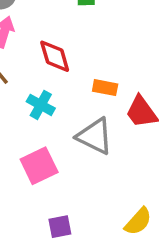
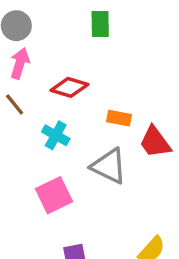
red diamond: (55, 56) -> (69, 87), turned -57

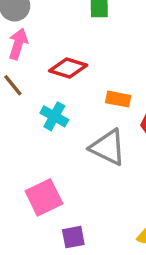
pink square: (54, 195) -> (44, 197), moved

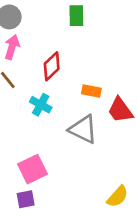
red diamond: (68, 68) -> (52, 66), turned -60
purple square: (73, 237) -> (26, 199), moved

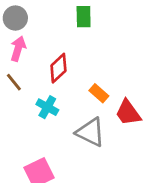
orange rectangle: (91, 91) -> (99, 93), turned 30

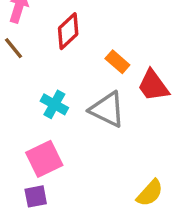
cyan cross: (47, 107) -> (54, 104), moved

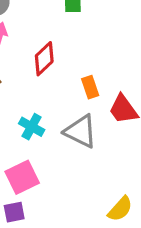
orange rectangle: (117, 62) -> (90, 87), turned 30

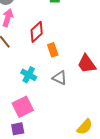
orange rectangle: (90, 87) -> (53, 50), moved
gray triangle: (81, 131) -> (60, 78), size x0.7

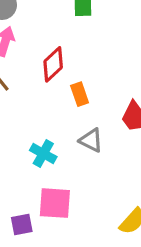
cyan cross: (29, 75) -> (43, 154), moved
pink square: (23, 107) -> (55, 203), moved, turned 30

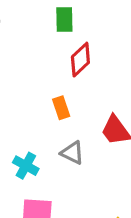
red diamond: (53, 64) -> (80, 60), moved

